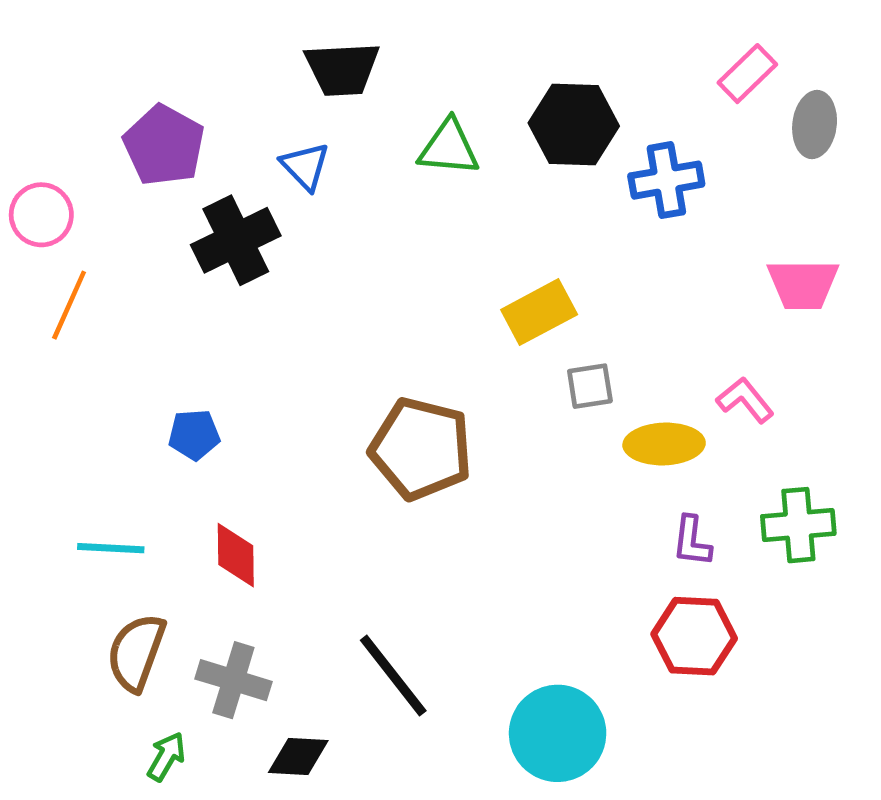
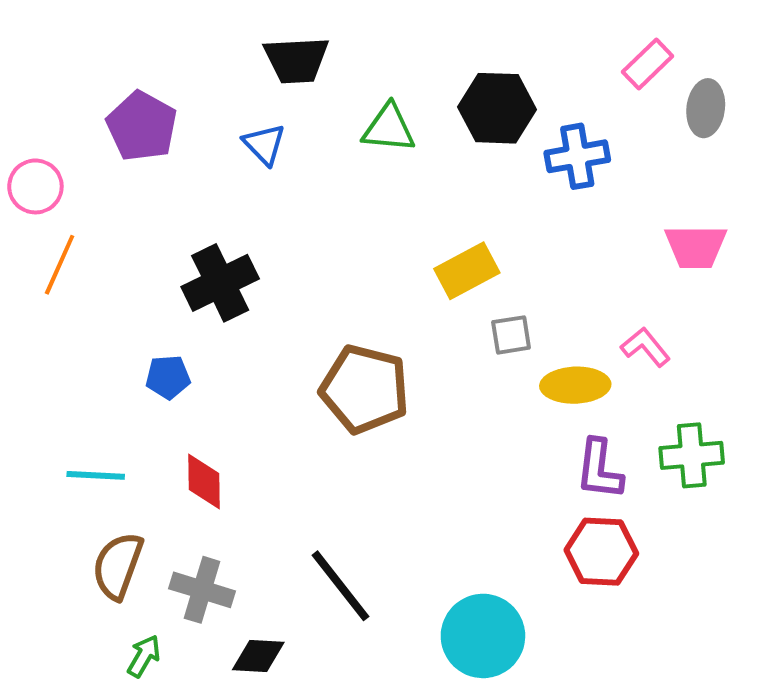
black cross: (236, 240) -> (220, 283), moved
purple L-shape: (692, 541) -> (599, 469), size x1.4

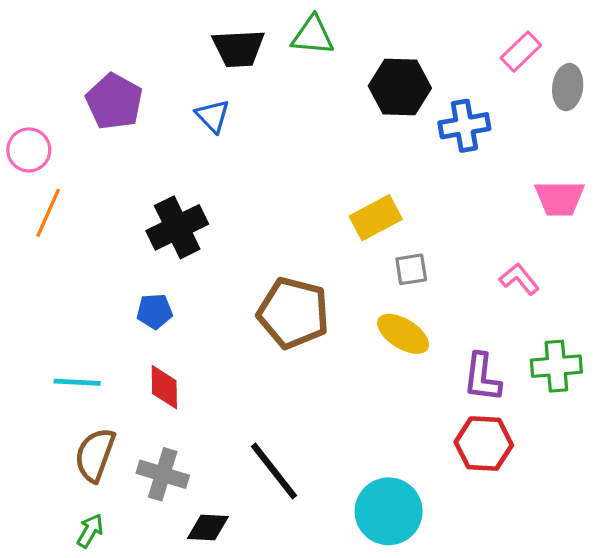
green triangle: (389, 128) -> (313, 35), moved
blue pentagon: (168, 377) -> (155, 311), moved
yellow ellipse: (575, 385) -> (403, 334), moved, turned 34
green arrow: (144, 656) -> (90, 531), moved

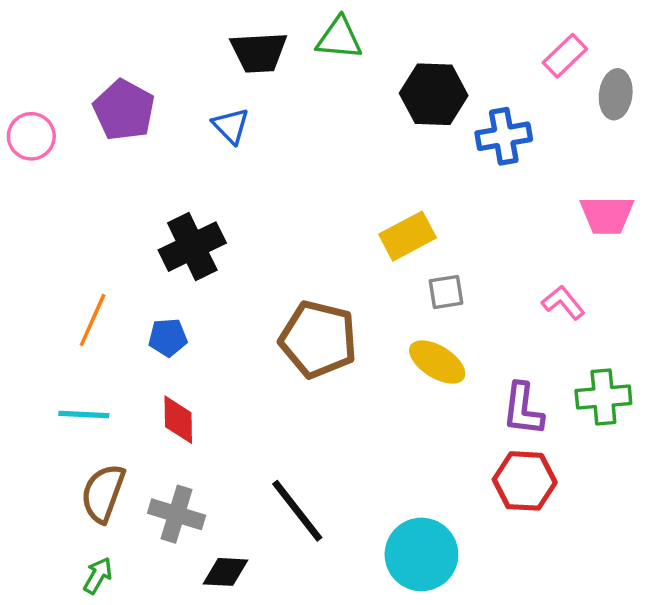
pink circle: (29, 150) -> (31, 136), moved
orange line: (48, 213) -> (93, 320), moved

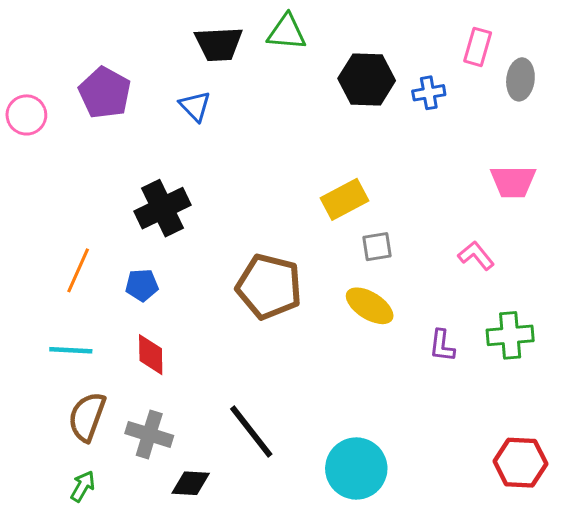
pink rectangle: (565, 56) -> (478, 47), turned -30
blue cross: (504, 136) -> (429, 93), moved, size x0.7
purple L-shape: (523, 409) -> (442, 346), size x0.7
red hexagon: (525, 481) -> (520, 463), moved

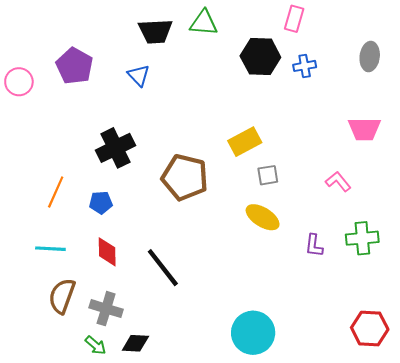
pink rectangle: (478, 47) -> (294, 19), moved
brown pentagon: (269, 287) -> (185, 177), moved
black line: (251, 432) -> (163, 268), moved
green arrow: (83, 486) -> (96, 345), moved, turned 100

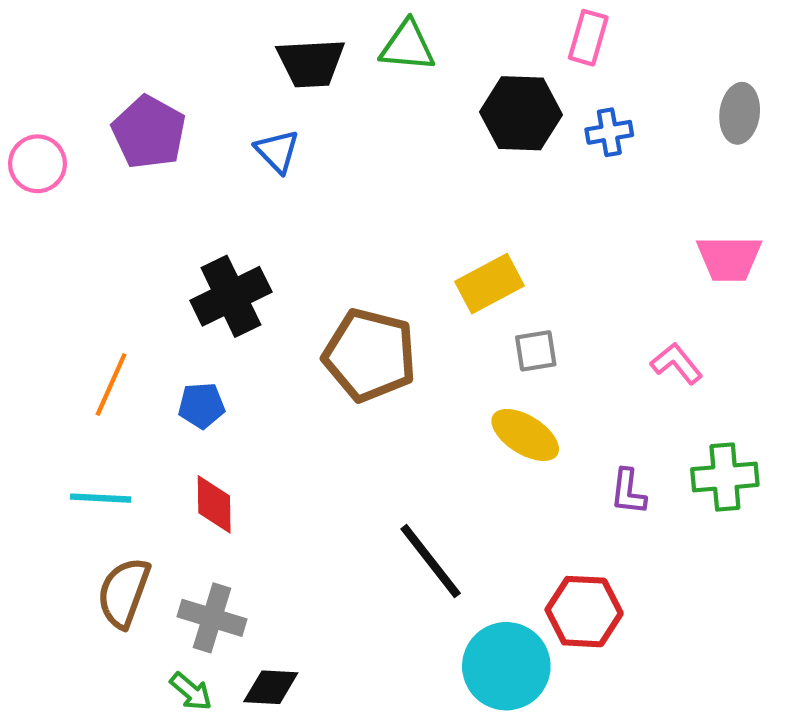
black line: (163, 268) -> (431, 561), moved
red hexagon: (370, 329) -> (584, 612), moved

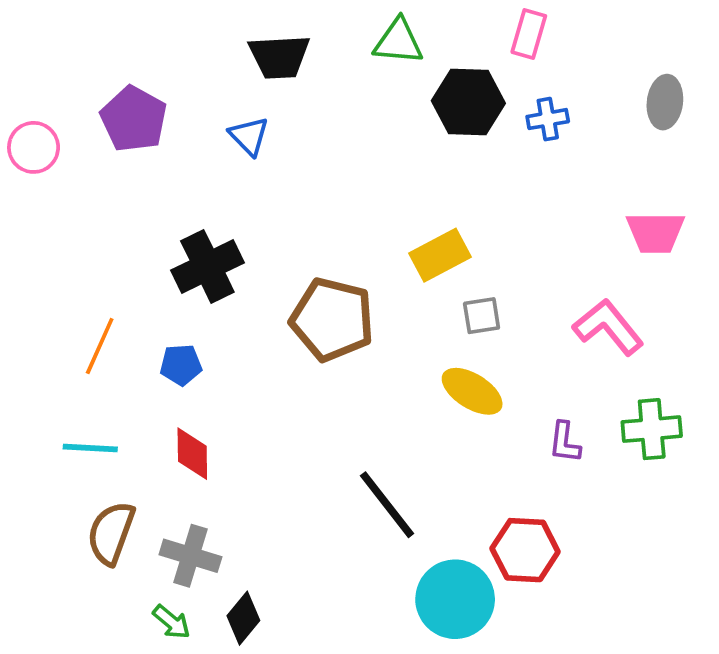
green triangle: (407, 46) -> (398, 42), moved
pink L-shape: (677, 364) -> (608, 327), size x1.5
black diamond: (271, 687) -> (243, 618), turned -54

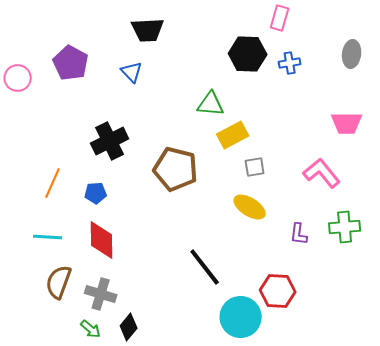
green triangle: (398, 42) -> (211, 104), moved
red diamond: (192, 454) -> (102, 240), size x1.4

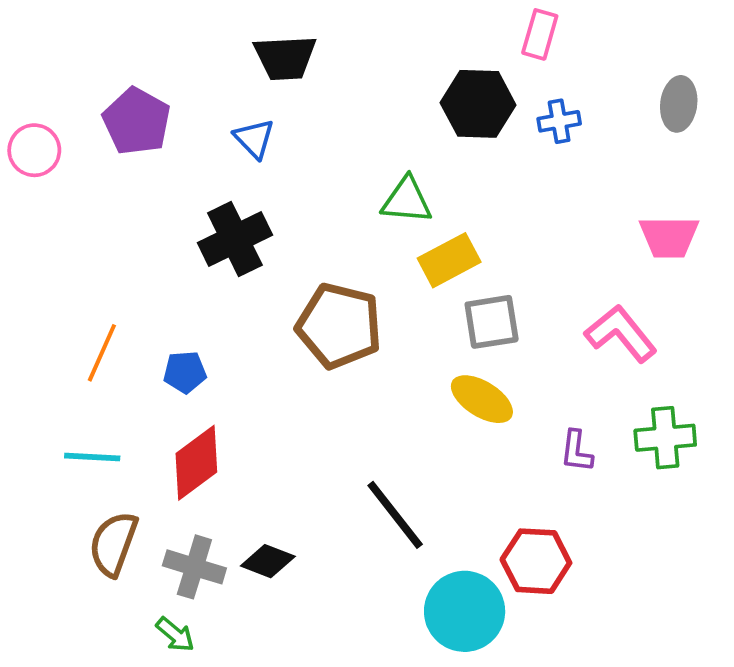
black cross: (110, 141) -> (235, 239), moved
gray square: (255, 167) -> (492, 322), size x1.4
red diamond: (102, 240) -> (196, 463), turned 54
black diamond: (129, 327) -> (268, 561), moved, turned 72

